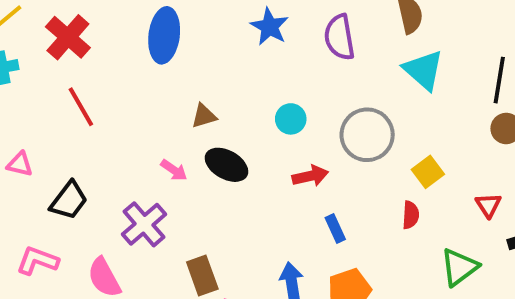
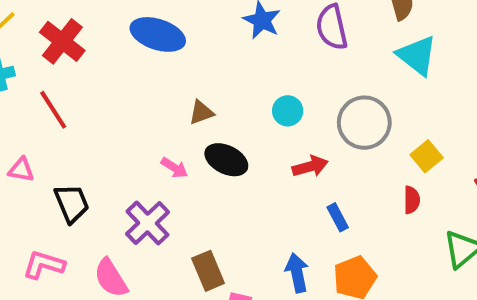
blue ellipse: (164, 35) -> (158, 34), turned -76
red line: (81, 107) -> (53, 110), moved
black trapezoid: (69, 200) -> (72, 203), turned -57

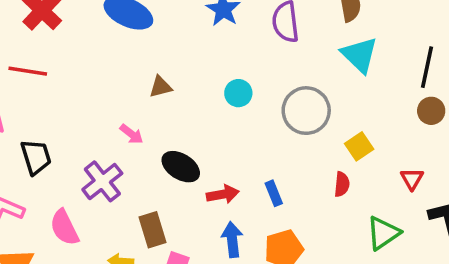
red line: (53, 110) -> (28, 71), turned -54
black ellipse: (226, 160) -> (181, 167), moved
red arrow: (310, 166) -> (223, 194), moved

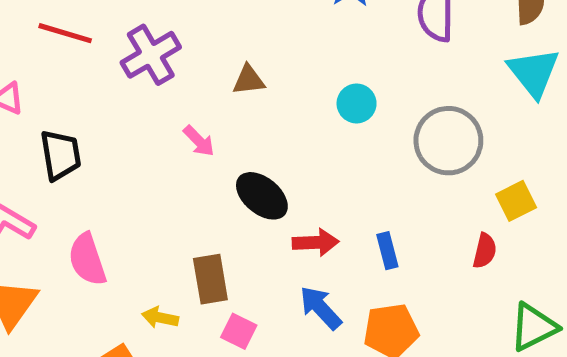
purple cross: (102, 181) -> (151, 55), moved
blue arrow: (232, 240) -> (320, 308), turned -44

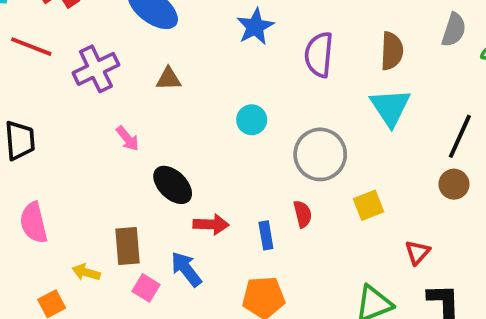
brown triangle: (249, 80) -> (169, 79), moved
red semicircle: (485, 251) -> (303, 214), moved, turned -32
blue arrow: (320, 308) -> (186, 269), moved

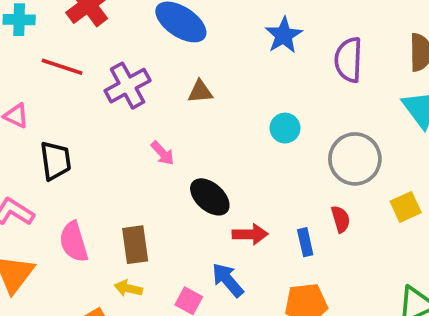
brown rectangle: (128, 246) -> (135, 245), moved

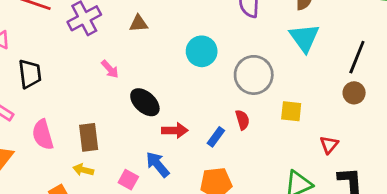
cyan circle: (285, 128) -> (202, 51), size x1.4
yellow square: (406, 207) -> (291, 111), turned 30
blue rectangle: (305, 242) -> (216, 137), turned 48

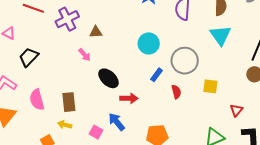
brown triangle: (139, 23) -> (96, 32), moved
black trapezoid: (30, 74) -> (29, 57), turned -130
blue rectangle: (216, 137) -> (156, 75), moved

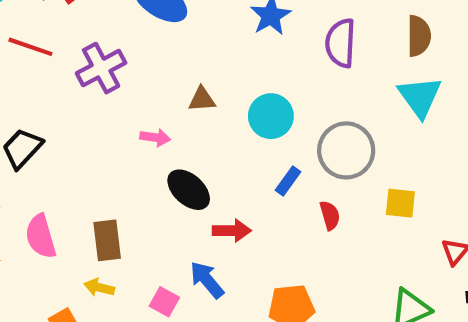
brown triangle: (96, 32) -> (202, 99), moved
pink arrow: (85, 55) -> (155, 137), moved, turned -40

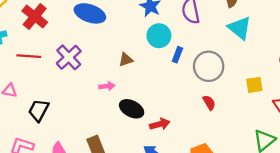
cyan circle: (271, 116) -> (159, 36), moved
blue rectangle: (288, 181) -> (177, 55), moved
yellow square: (400, 203) -> (254, 85), moved

